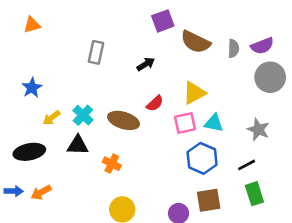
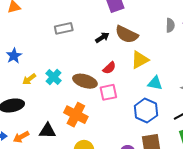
brown semicircle: (196, 42) -> (127, 34), moved
gray rectangle: (96, 52) -> (64, 28), turned 66
pink square: (185, 123) -> (108, 92), moved
black triangle: (78, 145) -> (47, 131), moved
orange cross: (112, 164) -> (76, 115), size x1.6

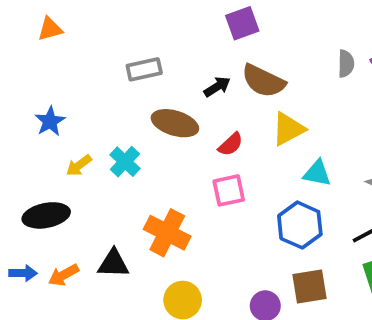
brown ellipse: (85, 81) -> (175, 123), moved

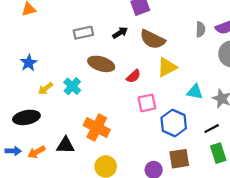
black arrow: (217, 87) -> (120, 33), moved
cyan triangle: (317, 173) -> (195, 92), moved
pink square: (229, 190) -> (147, 103), moved

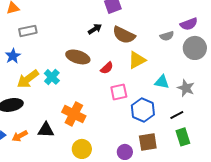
gray semicircle: (200, 29) -> (167, 36), moved, turned 72
gray rectangle: (83, 33) -> (28, 31), moved
yellow arrow: (45, 88) -> (28, 79), size x1.6

